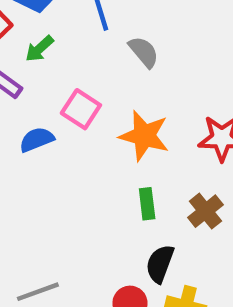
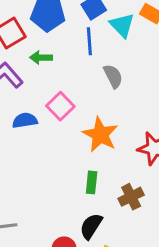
green arrow: (40, 49) -> (41, 58), turned 30

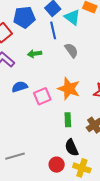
green arrow: (41, 58) -> (35, 54), moved
pink square: (60, 106) -> (42, 96), moved, turned 30
black semicircle: (91, 226) -> (72, 148), turned -48

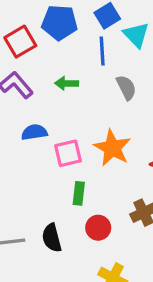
green rectangle: (68, 120) -> (79, 193), moved
black semicircle: (72, 148) -> (52, 238), moved
red circle: (57, 165) -> (98, 228), moved

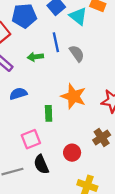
blue line: (102, 51) -> (56, 42), moved
pink square: (68, 153) -> (31, 139), moved
green rectangle: (79, 193) -> (49, 113), moved

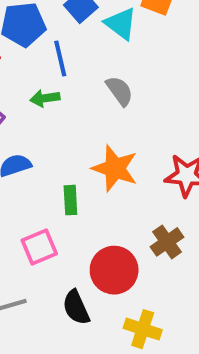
blue line: (56, 42) -> (60, 58), moved
red circle: (72, 153) -> (114, 270), size x1.5
black semicircle: (41, 164) -> (76, 307), moved

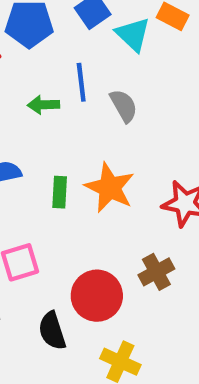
blue line: (60, 58) -> (81, 82), moved
green rectangle: (70, 200) -> (60, 192), moved

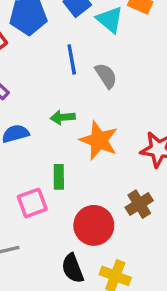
green arrow: (43, 105) -> (63, 117), moved
green rectangle: (60, 192) -> (59, 177), moved
black semicircle: (52, 331) -> (73, 268), moved

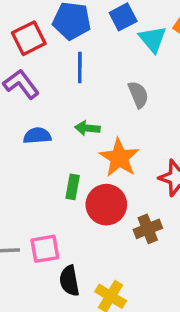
blue line: (72, 59) -> (80, 67), moved
pink square: (32, 203) -> (45, 249), moved
red circle: (94, 225) -> (106, 205), moved

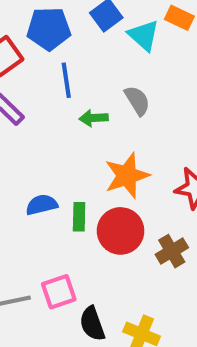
green arrow: (87, 128) -> (94, 118), moved
blue semicircle: (37, 136) -> (42, 205), moved
orange star: (119, 158) -> (127, 176), turned 30

